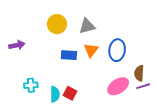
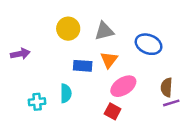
blue ellipse: (117, 50) -> (149, 44), moved, turned -75
pink ellipse: (118, 86) -> (123, 86), moved
red square: (70, 93) -> (113, 111), moved
cyan semicircle: (55, 94) -> (66, 93), moved

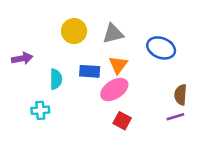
pink ellipse: (123, 86) -> (114, 90), moved
cyan semicircle: (66, 93) -> (56, 79), moved
purple line: (171, 103) -> (175, 117), moved

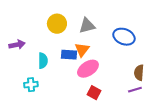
orange triangle: (118, 65) -> (82, 50), moved

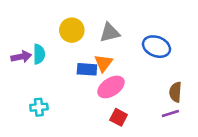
cyan semicircle: (43, 61) -> (39, 54), moved

